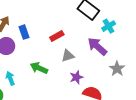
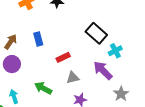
blue rectangle: (24, 32) -> (38, 39), moved

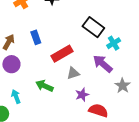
red rectangle: (63, 57) -> (62, 54), size x1.5

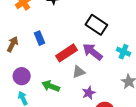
cyan cross: (114, 43) -> (124, 52), moved, turned -32
purple circle: (11, 64) -> (22, 76), moved
purple arrow: (103, 64) -> (93, 52), moved

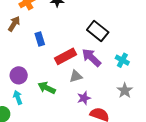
brown arrow: (12, 44) -> (14, 24), moved

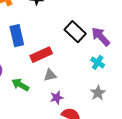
blue rectangle: (40, 39) -> (17, 36), size x1.5
purple arrow: (91, 58) -> (101, 37), moved

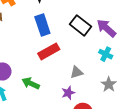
blue rectangle: (17, 36) -> (42, 25), moved
gray triangle: (50, 75) -> (76, 72), moved

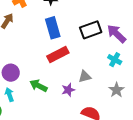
black rectangle: (81, 25) -> (91, 30), turned -60
purple star: (68, 93) -> (68, 90), moved

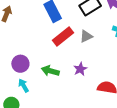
gray triangle: (85, 77) -> (86, 36), moved

